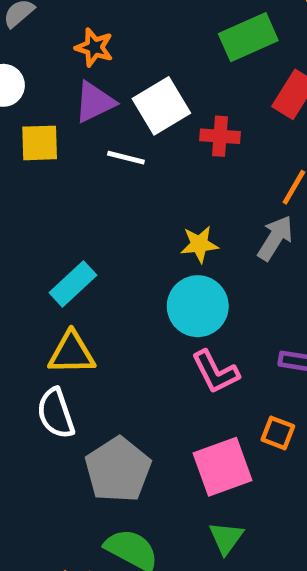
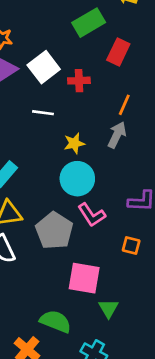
white line: (126, 158) -> (43, 113), moved
pink square: (223, 467) -> (84, 278), moved, turned 36
gray pentagon: (118, 470) -> (54, 231), moved

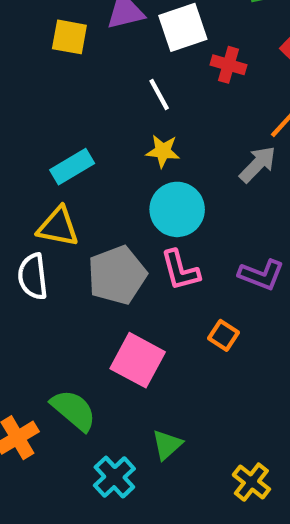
white line: (43, 113) -> (159, 95), turned 35
yellow star: (74, 143) -> (163, 151), moved
green triangle: (108, 308) -> (167, 445), moved

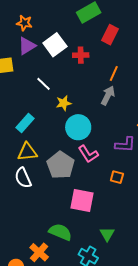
white line: (159, 95) -> (44, 84), moved

